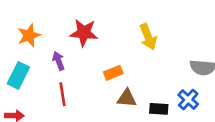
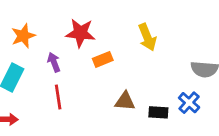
orange rectangle: (113, 73) -> (103, 59), moved

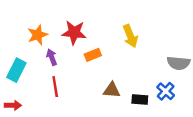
orange star: (23, 36) -> (38, 35), moved

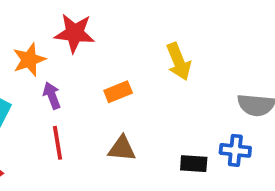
red star: (74, 33) -> (75, 33), moved
brown triangle: (112, 90) -> (122, 149), moved
blue cross: (166, 91) -> (235, 150), turned -36

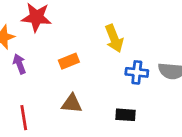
red line: (58, 143) -> (24, 118), moved
blue cross: (235, 150) -> (137, 72), moved

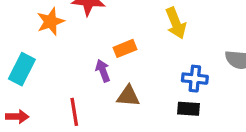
purple arrow: (19, 64) -> (103, 71), moved
blue cross: (137, 72) -> (195, 79), moved

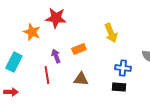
orange star: (50, 22) -> (32, 32), turned -30
purple arrow: (103, 71) -> (56, 56), moved
red line: (74, 112) -> (47, 75), moved

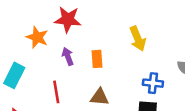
orange rectangle: (79, 49) -> (97, 59), turned -72
purple arrow: (56, 56) -> (68, 56), moved

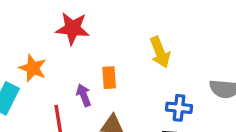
orange star: (37, 37) -> (33, 68), moved
purple arrow: (68, 56) -> (84, 95), moved

